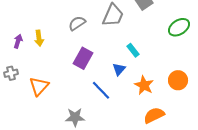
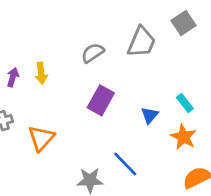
cyan rectangle: (133, 50) -> (185, 103), moved
blue line: (101, 90) -> (125, 164), moved

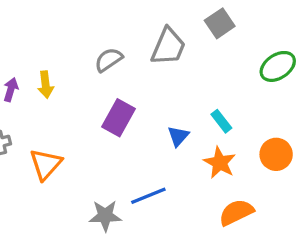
blue line: (125, 164) -> (148, 196), turned -68

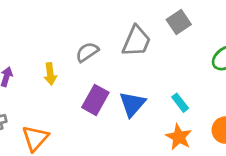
yellow arrow: (46, 85) -> (50, 74), moved
blue triangle: (178, 136) -> (132, 104), moved, size x1.5

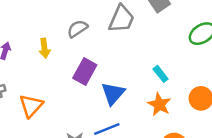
blue triangle: (132, 104) -> (113, 93), moved

